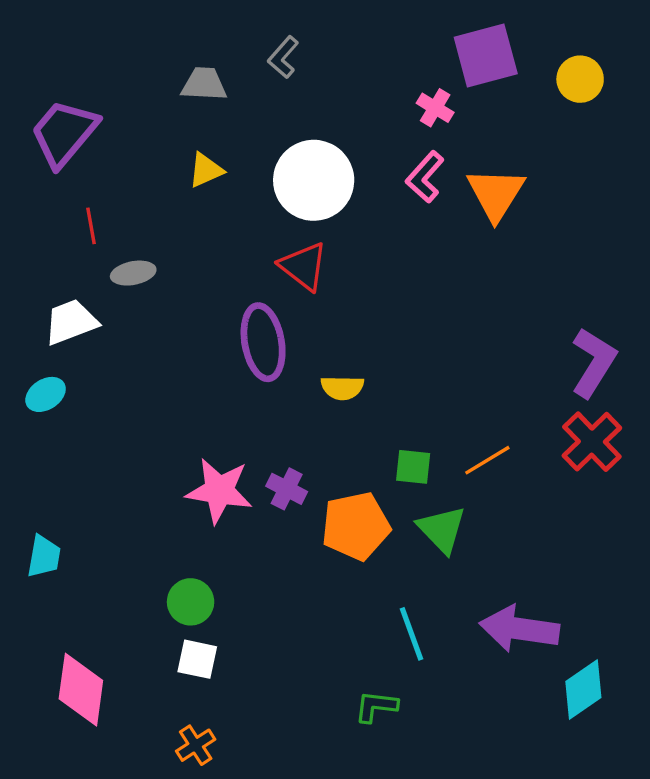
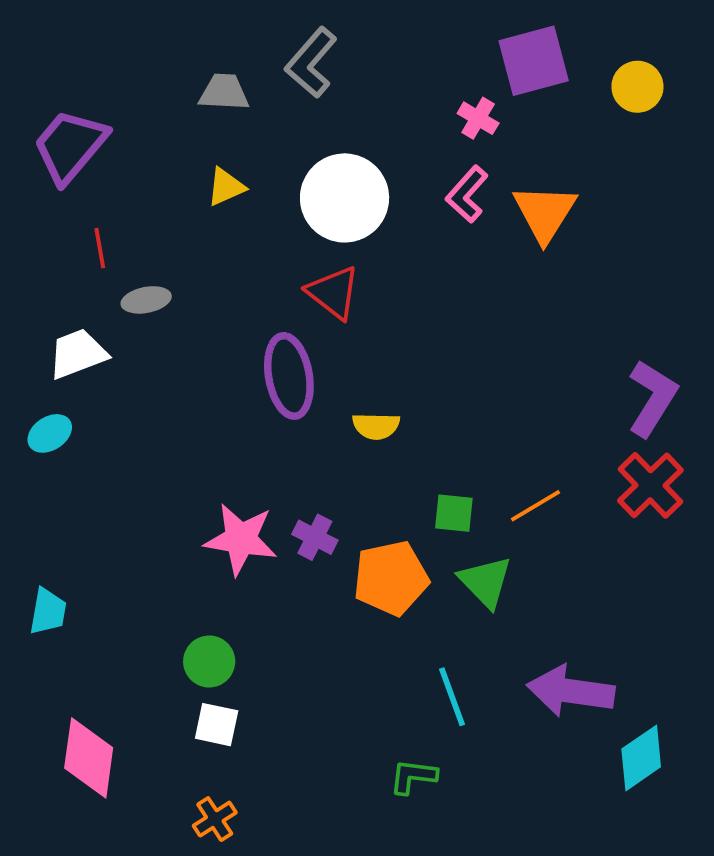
gray L-shape: (283, 57) -> (311, 63), size x1.5

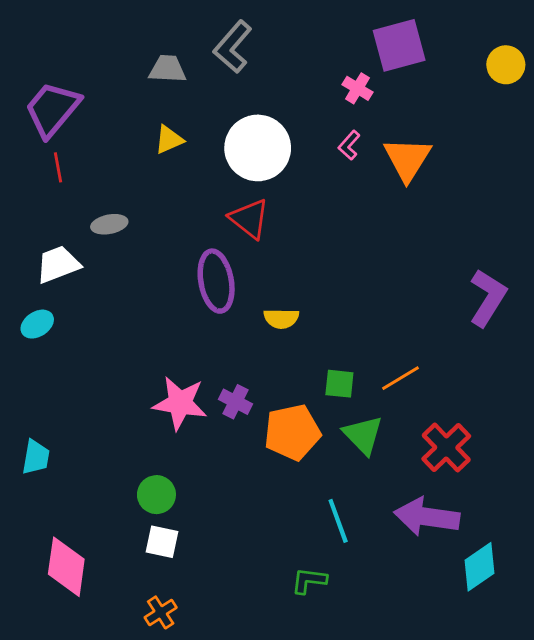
yellow circle: (637, 87) -> (506, 65), moved
pink L-shape: (467, 194) -> (349, 145), size x0.7
red line: (100, 248) -> (58, 167), moved
red cross: (650, 485) -> (446, 447), moved

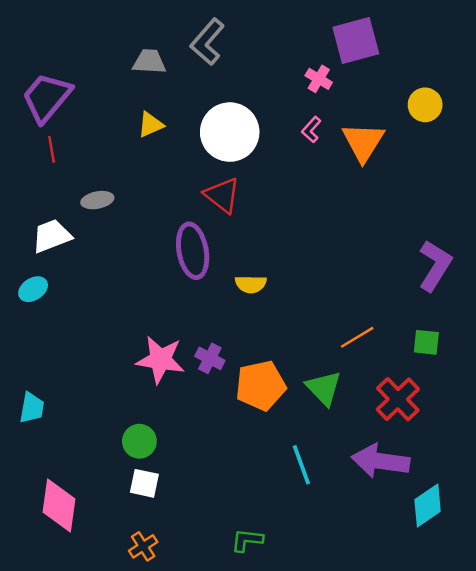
yellow circle: (506, 65) -> (425, 105), moved
green square: (339, 384) -> (426, 342), moved
green L-shape: (309, 581) -> (247, 540), moved

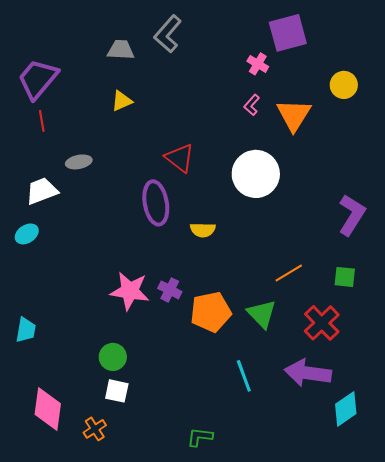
white circle: (230, 132) -> (256, 174), moved
orange cross: (143, 546) -> (95, 429), moved

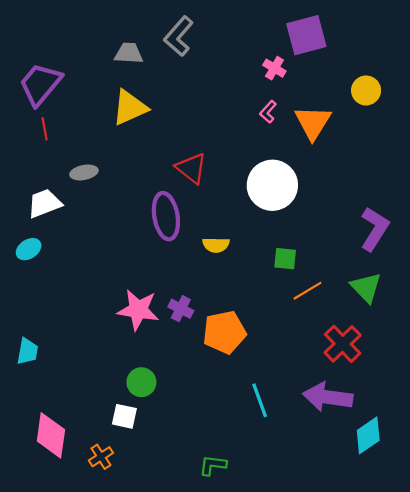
yellow triangle: (122, 101) -> (130, 108), size x1.6
green square: (345, 277) -> (285, 259), moved
green triangle: (262, 314) -> (366, 287), moved
green circle: (113, 357) -> (141, 382), moved

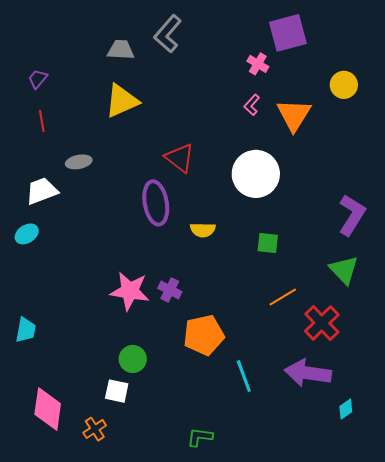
purple trapezoid: (40, 84) -> (38, 79), size x0.5
orange line: (307, 291) -> (283, 297), moved
orange pentagon: (224, 332) -> (204, 335), moved
cyan diamond: (368, 435) -> (346, 409), size x0.6

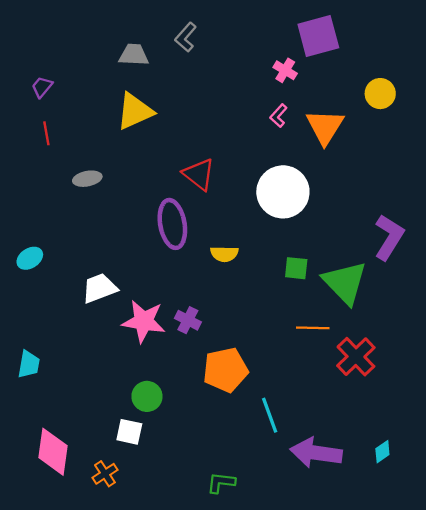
gray L-shape: (168, 34) -> (186, 37), size x0.7
white trapezoid: (42, 191) -> (99, 288), moved
green triangle: (344, 270) -> (345, 283), moved, size x1.4
orange line: (283, 297) -> (313, 328), turned 32
purple arrow: (308, 373) -> (316, 453), moved

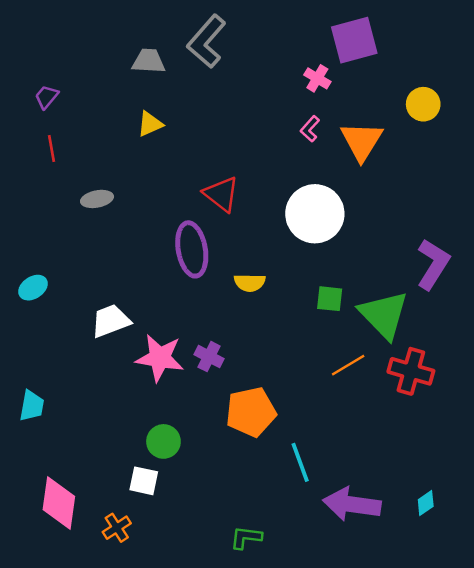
gray L-shape: (186, 37) -> (207, 41), size x1.6
yellow triangle: (135, 111) -> (150, 124), size x0.6
orange line: (313, 328) -> (348, 365), turned -32
red cross: (356, 357) -> (411, 371), moved, turned -30

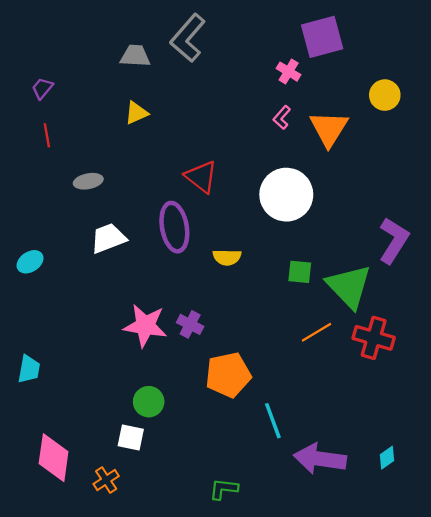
white trapezoid: (111, 321) -> (108, 238), moved

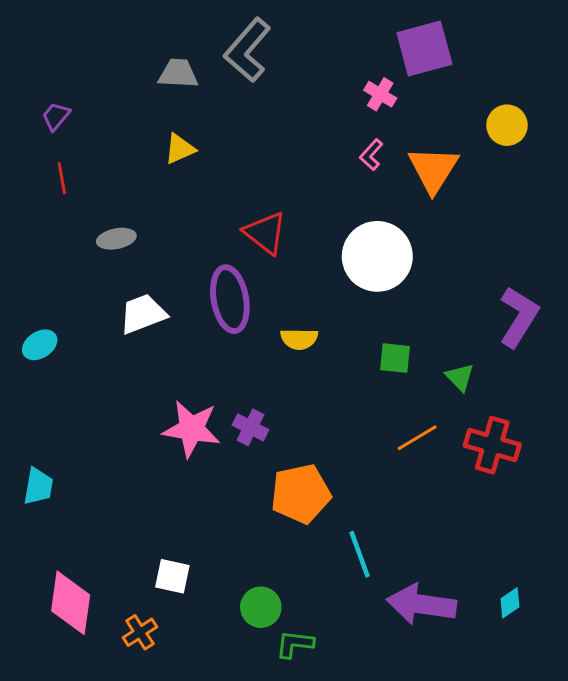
green triangle: (349, 286) -> (460, 377), size x0.5
green circle: (149, 402) -> (261, 607), moved

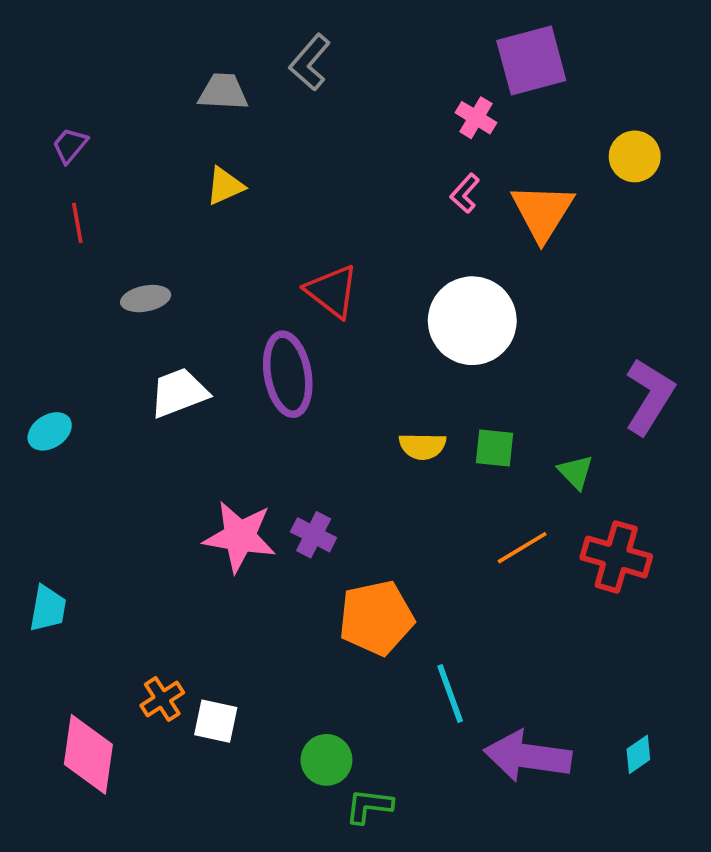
gray L-shape: (248, 50) -> (310, 62), size x0.7
yellow semicircle: (299, 339) -> (422, 446), moved
orange cross: (140, 632) -> (162, 699), moved

